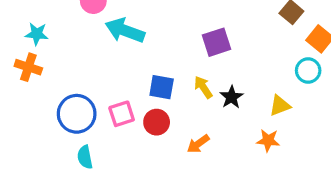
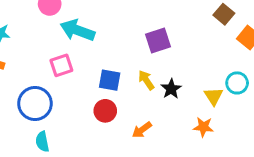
cyan circle: (308, 70) -> (237, 83), moved
yellow triangle: (280, 105) -> (214, 96), turned -42
pink square: (122, 114) -> (61, 65), moved

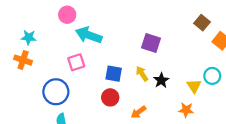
purple square: (158, 41) -> (151, 43), turned 36

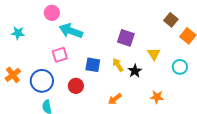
orange cross: (23, 60) -> (13, 75), moved, turned 35
yellow triangle: (194, 86) -> (154, 54), moved
red circle: (110, 97) -> (76, 86), moved

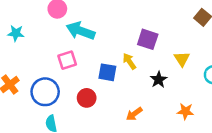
yellow arrow: (118, 65) -> (129, 61), moved

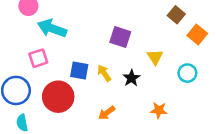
yellow arrow: (129, 61) -> (104, 73), moved
red circle: (87, 98) -> (58, 97), size x1.6

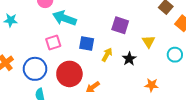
blue square: (79, 71) -> (87, 44), moved
yellow arrow: (104, 73) -> (107, 55), turned 64
orange arrow: (107, 113) -> (93, 87), moved

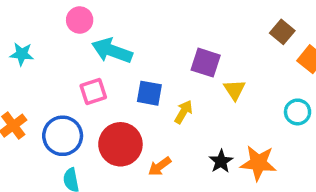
yellow triangle: (149, 41) -> (235, 90), moved
black star: (129, 59) -> (221, 161), moved
orange star: (152, 85) -> (258, 163), size x1.5

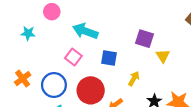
pink circle: (80, 20) -> (52, 12), moved
pink square: (93, 92) -> (73, 57), turned -35
yellow arrow: (183, 112) -> (134, 79), moved

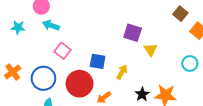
cyan arrow: (85, 31) -> (51, 25), moved, size x0.7
blue square: (109, 58) -> (98, 61), moved

